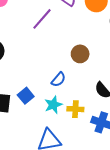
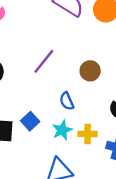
purple line: (42, 19) -> (44, 61), moved
blue semicircle: (58, 80) -> (67, 101), turned 119

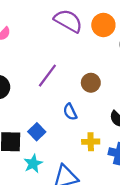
cyan star: (62, 130) -> (33, 164), moved

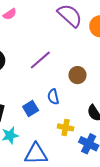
blue square: (37, 132) -> (31, 108), moved

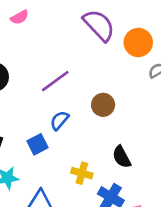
blue semicircle: (53, 97) -> (59, 120), moved, turned 49

